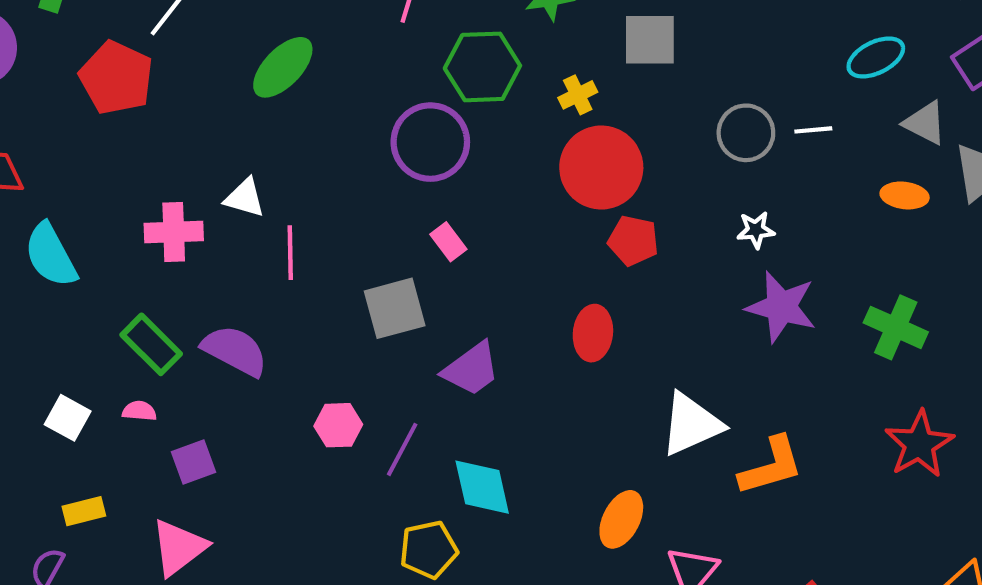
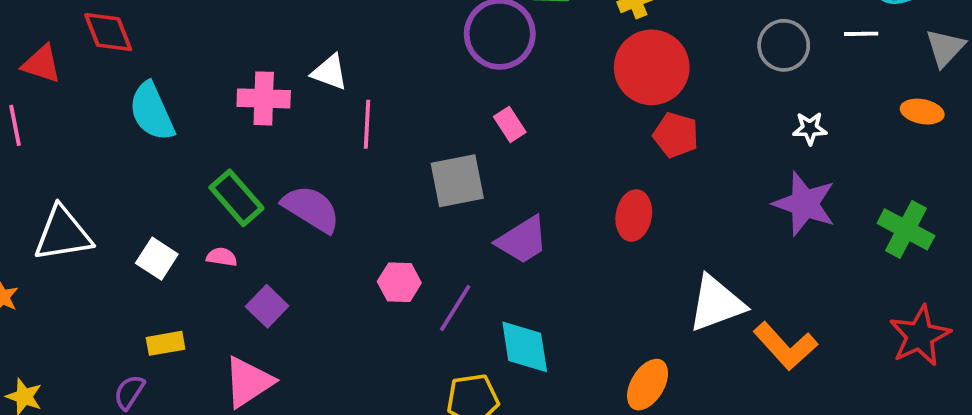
gray triangle: (925, 123) -> (945, 48), turned 42
white line: (813, 130) -> (861, 34), moved
white star: (756, 230) -> (810, 128), moved
purple square: (194, 462) -> (267, 306), turned -30
orange L-shape: (771, 466) -> (785, 346), turned 60

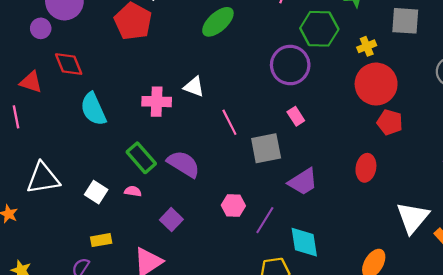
pink line: (367, 124) -> (229, 122), moved, turned -30
white triangle: (716, 303) -> (413, 218), turned -30
purple square: (267, 306) -> (171, 220), moved

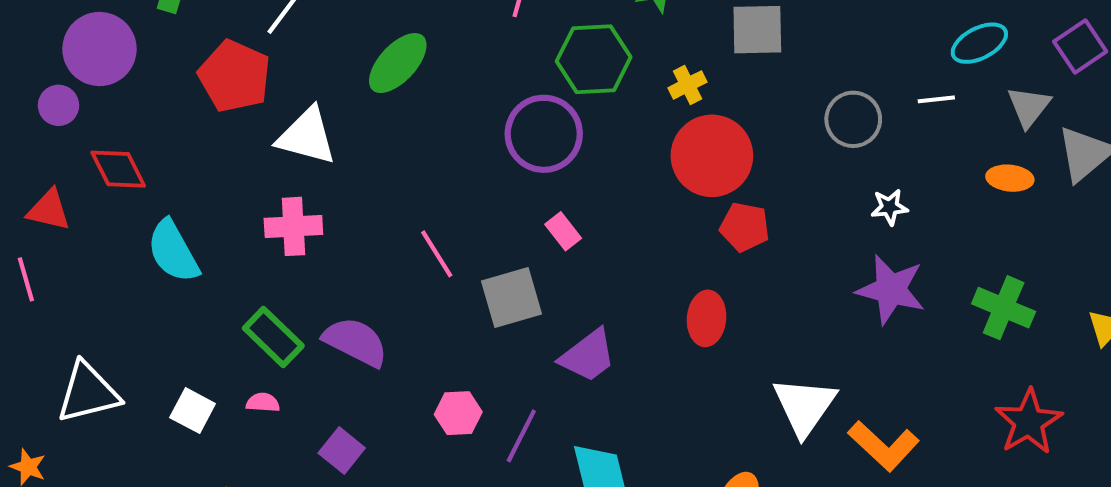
white triangle: (194, 87) -> (307, 136), moved, size x1.5

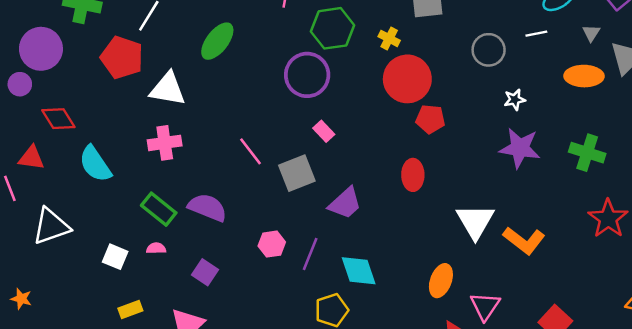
yellow cross: (687, 85) -> (389, 38), turned -30
gray triangle: (1029, 107) -> (591, 33), size x0.7
orange ellipse: (1010, 178) -> (584, 76), size x1.4
red triangle: (49, 210) -> (31, 158), moved
white triangle: (88, 393) -> (51, 226), moved

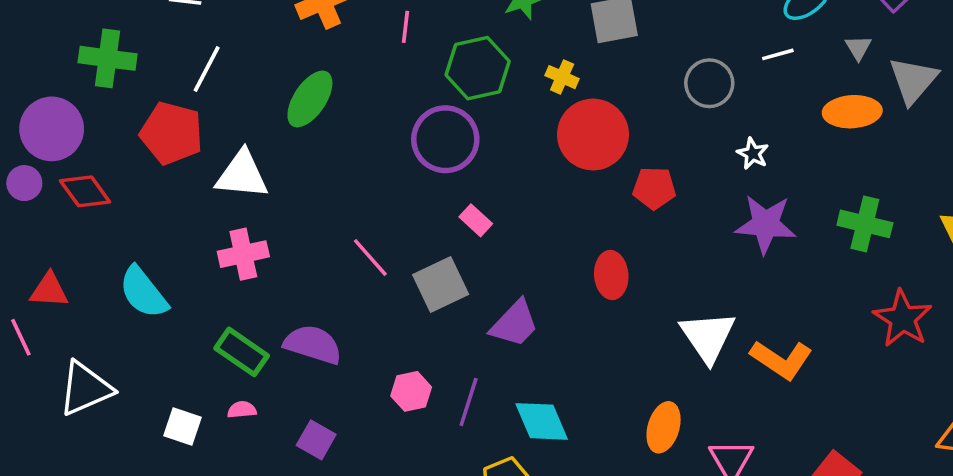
white star: (515, 100) -> (753, 154), turned -30
red diamond: (58, 119) -> (85, 191), moved
red pentagon: (430, 119) -> (654, 188), moved

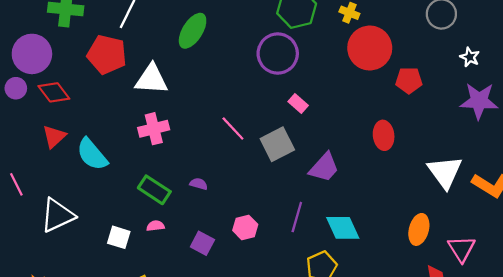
red triangle: (49, 290) -> (54, 137), moved, turned -45
purple semicircle: (313, 344) -> (199, 184), size x0.5
pink hexagon: (411, 391) -> (245, 227), moved

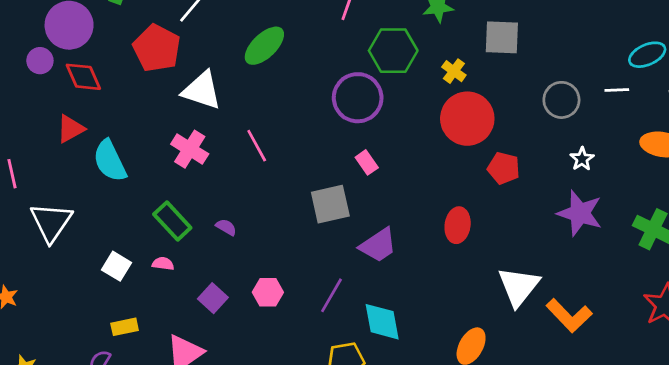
pink cross: (154, 129) -> (190, 149), turned 32
pink line: (233, 129) -> (257, 146), moved
white triangle: (57, 215) -> (51, 222), turned -45

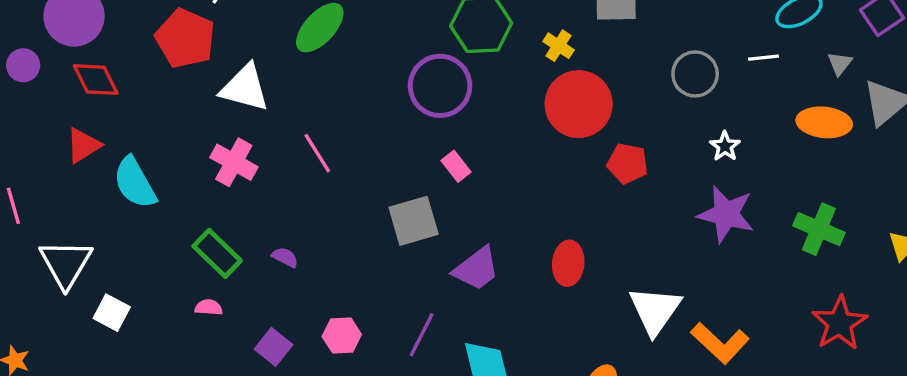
purple circle: (40, 61) -> (23, 65), moved
red ellipse: (458, 225) -> (568, 263), moved
white square: (116, 266) -> (112, 313), moved

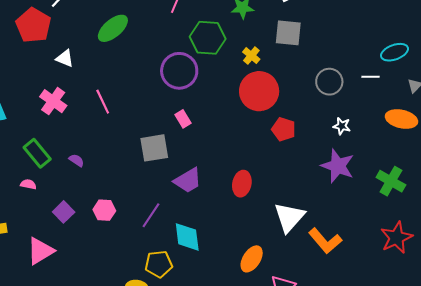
white triangle: (245, 88) -> (65, 58), size x0.6
white star: (725, 146) -> (342, 126), turned -30

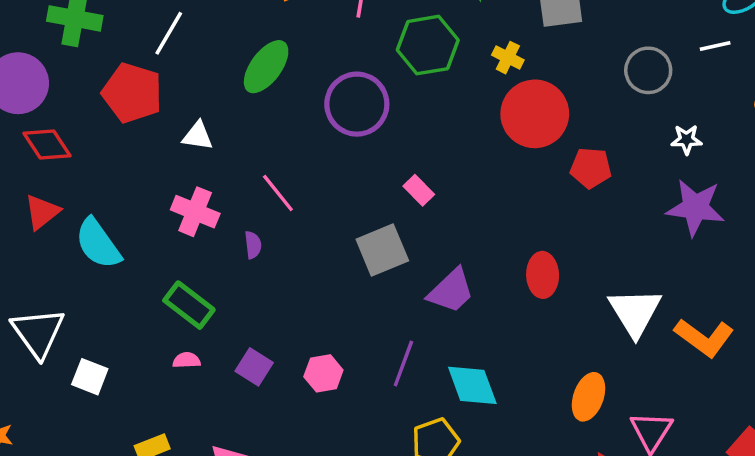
purple circle: (179, 71) -> (357, 104), moved
purple semicircle: (76, 160) -> (253, 245), moved, turned 63
purple square: (64, 212) -> (254, 367), moved

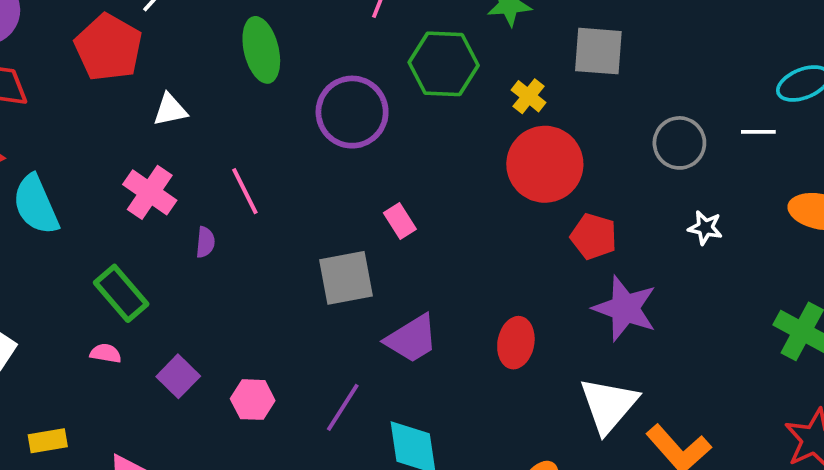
green ellipse: (266, 67) -> (261, 50), turned -62
white triangle: (198, 136) -> (170, 110), turned -32
purple star: (695, 208) -> (625, 308), moved

